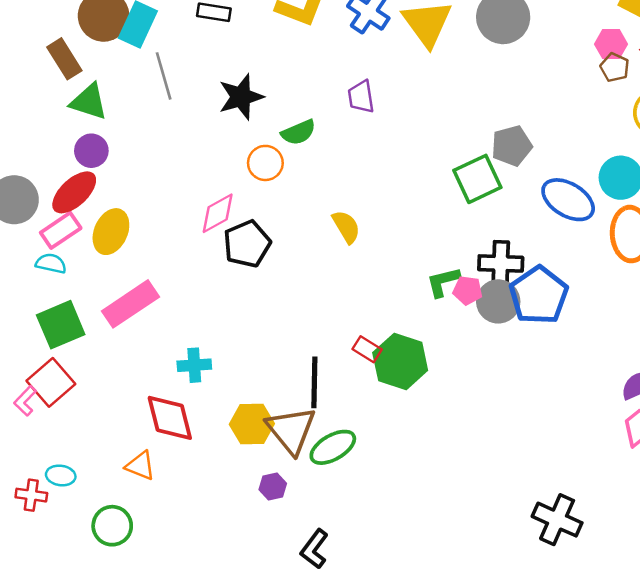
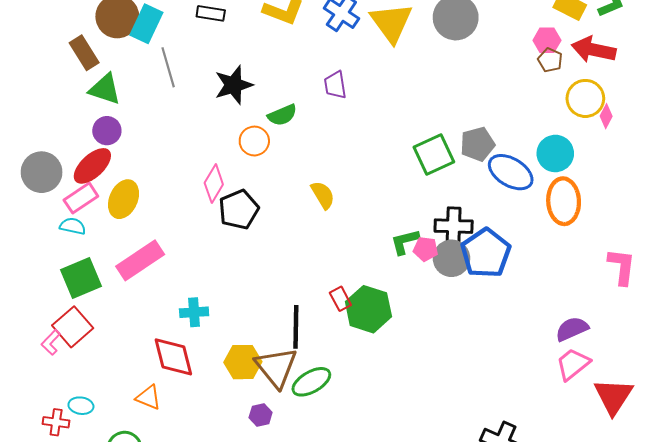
gray pentagon: (512, 146) -> (477, 144), moved
pink diamond: (218, 213) -> (214, 184), turned -30
red rectangle: (367, 349) -> (340, 299), turned 30

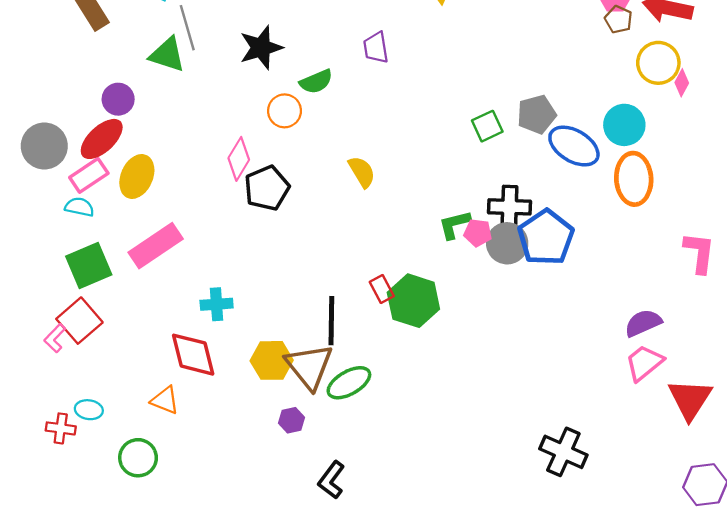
green triangle: (105, 89) -> (167, 55), moved
green square: (434, 155) -> (487, 126), size x0.7

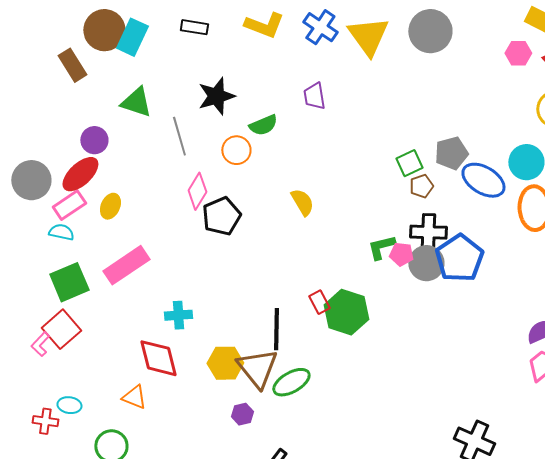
brown pentagon: (618, 19) -> (421, 186), moved, turned 30
gray line: (187, 28) -> (179, 136), moved
yellow ellipse: (137, 176) -> (110, 206), size x0.7

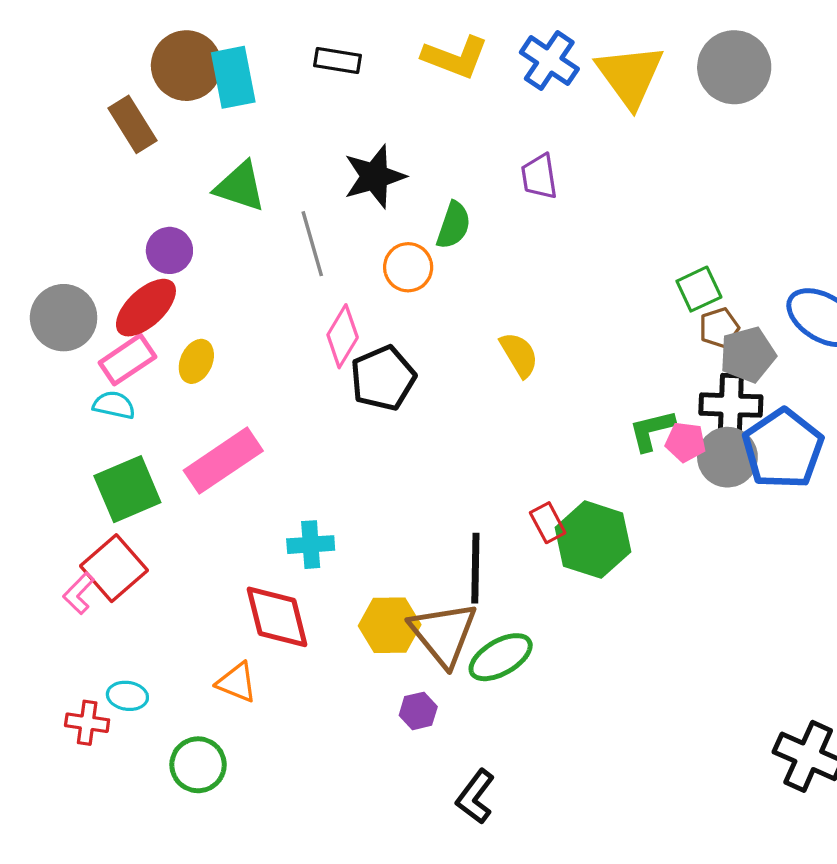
cyan rectangle: (132, 37) -> (233, 77), turned -36
green semicircle: (263, 125) -> (454, 225), turned -48
gray pentagon: (451, 153) -> (748, 355), moved

